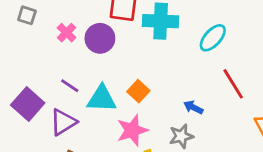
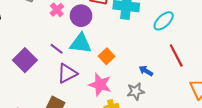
cyan triangle: (102, 99) -> (81, 43), moved
purple triangle: (63, 122) -> (67, 73), moved
pink star: (132, 130) -> (100, 85), turned 30

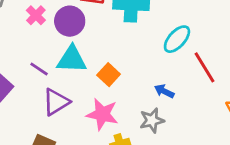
cyan ellipse: (164, 21) -> (177, 39), moved

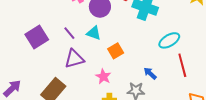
cyan triangle: (72, 59) -> (94, 33), size x0.7
pink star: (102, 114) -> (103, 77), size x0.7

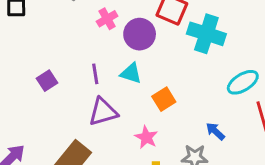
purple line: (69, 33) -> (95, 74), turned 32
purple square: (37, 37) -> (47, 81), size x0.6

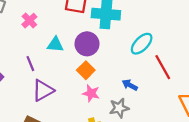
purple circle: (140, 34) -> (87, 44), moved
cyan triangle: (131, 73) -> (55, 45), moved
pink star: (146, 137) -> (91, 93), moved

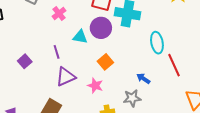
purple circle: (87, 44) -> (101, 28), moved
cyan ellipse: (142, 44) -> (157, 43), turned -60
pink star: (91, 93) -> (95, 86), moved

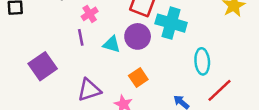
purple line: (57, 52) -> (81, 37), moved
purple square: (25, 61) -> (43, 66), size x1.6
red line: (174, 65) -> (220, 90), turned 65

